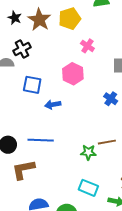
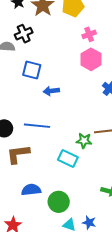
pink cross: (87, 46) -> (89, 34), turned 32
pink hexagon: (73, 74) -> (91, 59), moved
cyan rectangle: (88, 188) -> (68, 159), moved

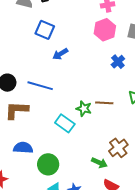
blue arrow: (51, 91) -> (60, 54), turned -35

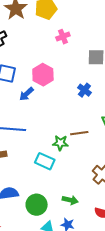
pink hexagon: (105, 30) -> (43, 75), moved
green arrow: (99, 163) -> (70, 200), moved

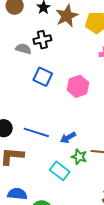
blue arrow: (26, 94) -> (68, 138), moved

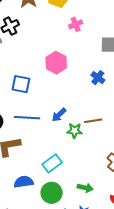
blue square: (43, 77) -> (21, 84), moved
cyan rectangle: (60, 171) -> (52, 163), moved, turned -60

